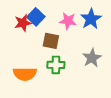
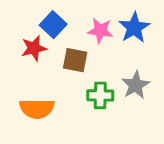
red star: (23, 23) -> (34, 48), moved
green cross: (56, 65) -> (100, 95), moved

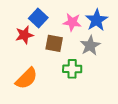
gray star: (136, 85) -> (90, 46), moved
orange semicircle: (37, 109) -> (27, 78), turned -45

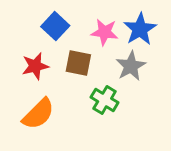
red star: (24, 35) -> (35, 66), moved
green cross: (72, 69) -> (105, 100), turned 30

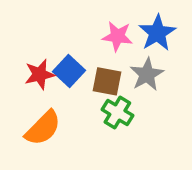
blue square: (55, 26) -> (69, 71), moved
brown square: (78, 63) -> (107, 81), moved

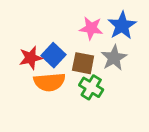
orange semicircle: (43, 128) -> (49, 82), moved, turned 40

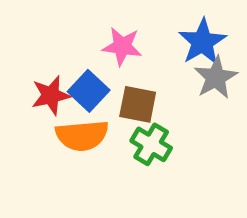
pink star: (91, 28) -> (122, 46), moved
gray star: (114, 58) -> (216, 78), moved

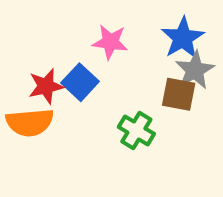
brown square: (138, 104) -> (179, 94), moved
orange semicircle: (82, 135) -> (30, 122), moved

